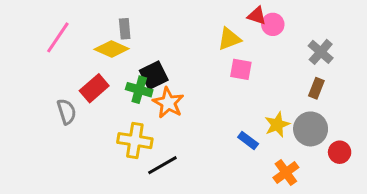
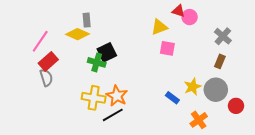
pink line: (58, 37) -> (40, 41), moved
red rectangle: (94, 88) -> (48, 61), moved
orange star: (168, 103) -> (117, 96), moved

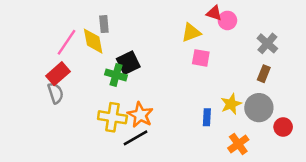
yellow diamond: (78, 34) -> (93, 41), turned 55
pink line: (40, 41) -> (66, 42), moved
blue rectangle: (172, 98) -> (207, 117), turned 56

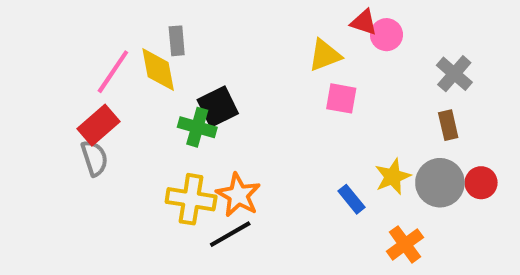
brown rectangle: (264, 74) -> (448, 125), turned -35
blue rectangle: (207, 117) -> (351, 199), turned -42
red circle: (283, 127) -> (481, 183), moved

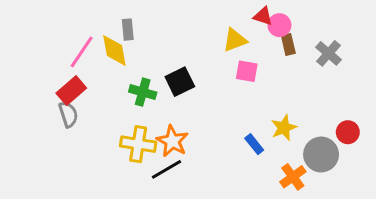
black square: (218, 107) -> (180, 82), moved
brown rectangle: (448, 125) -> (288, 44), moved
gray circle: (440, 183) -> (321, 154), moved

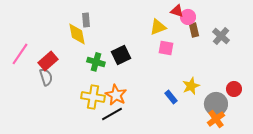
pink line: (82, 52) -> (20, 54), moved
orange cross: (293, 177) -> (216, 119), moved

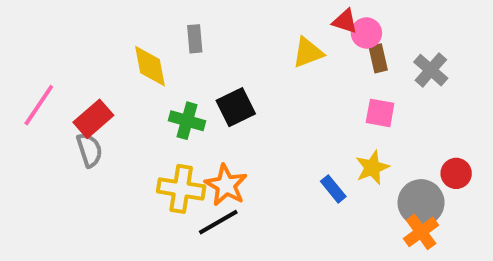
gray rectangle: (86, 20) -> (195, 39), moved
pink square: (166, 48) -> (380, 113), moved

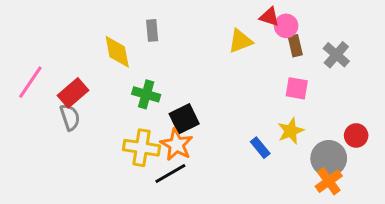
black square: (236, 107) -> (184, 119), moved

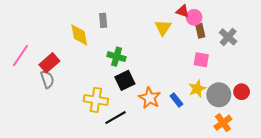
yellow triangle: (240, 41) -> (163, 28), turned -36
green cross: (146, 94) -> (117, 57), moved
orange star: (177, 145) -> (150, 98), moved
gray circle: (329, 158) -> (219, 95), moved

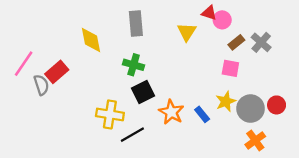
gray rectangle: (103, 20) -> (136, 23), moved, size x1.5
brown rectangle: (200, 31) -> (236, 42), moved, turned 64
gray semicircle: (47, 79) -> (41, 85), moved

